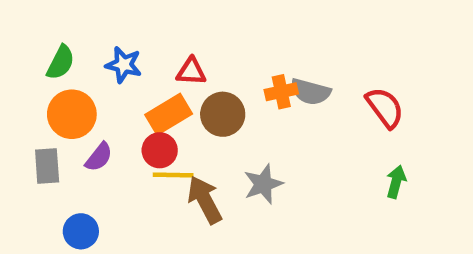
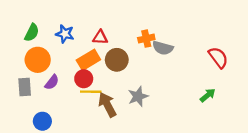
orange cross: (281, 92) -> (146, 39), moved
red semicircle: (385, 107) -> (218, 57), moved
green arrow: (396, 182) -> (208, 95), turned 35

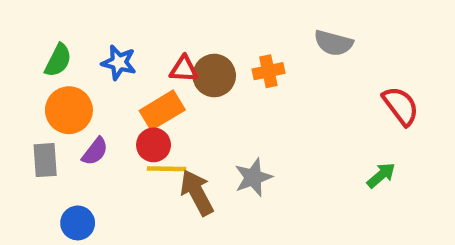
gray semicircle: (163, 48) -> (333, 43), moved
brown circle: (117, 60) -> (214, 76), moved

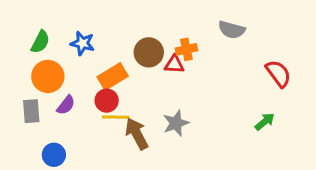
red triangle: (184, 69) -> (174, 64), moved

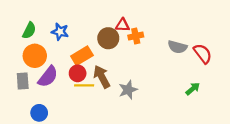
gray semicircle: (232, 30) -> (177, 47), moved
red triangle: (174, 64) -> (123, 25), moved
purple semicircle: (66, 105) -> (48, 77), size x1.5
brown arrow: (137, 134) -> (102, 77), moved

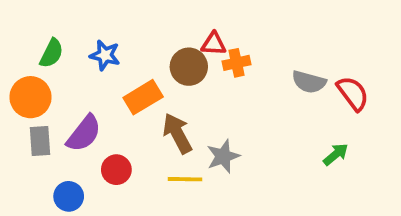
orange circle: (35, 56) -> (31, 97), moved
red circle: (78, 73) -> (116, 170), moved
yellow line: (84, 85) -> (185, 179), moved

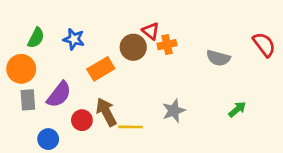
red triangle: (214, 44) -> (151, 31), turned 36
red semicircle: (353, 93) -> (264, 45), moved
brown arrow: (177, 133) -> (106, 112), moved
gray star: (223, 156) -> (174, 111), moved

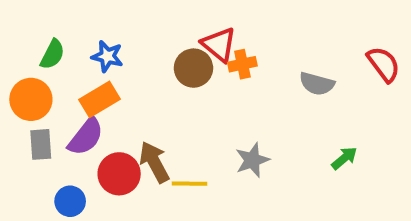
red triangle: (151, 31) -> (219, 45), size x1.4
orange rectangle: (101, 69) -> (99, 99), moved
red circle: (82, 120) -> (119, 174), size x1.4

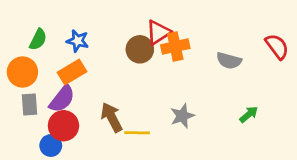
red triangle: (219, 45) -> (158, 32), turned 48
orange cross: (242, 64) -> (175, 47), size x1.4
red circle: (119, 174) -> (63, 126), moved

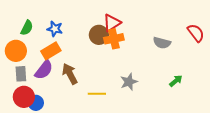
orange cross: (175, 47) -> (114, 39), moved
brown arrow: (112, 117) -> (70, 74), moved
red circle: (63, 126) -> (24, 97), moved

